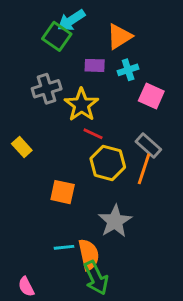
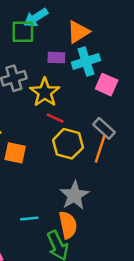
green square: (57, 36) -> (23, 32), turned -35
cyan cross: (128, 70) -> (86, 61), size x1.5
orange square: (63, 192) -> (15, 153), moved
orange semicircle: (89, 255) -> (68, 225), moved

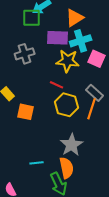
purple rectangle: (56, 58) -> (58, 38), size x1.5
yellow star: (45, 92) -> (68, 61), moved, turned -30

